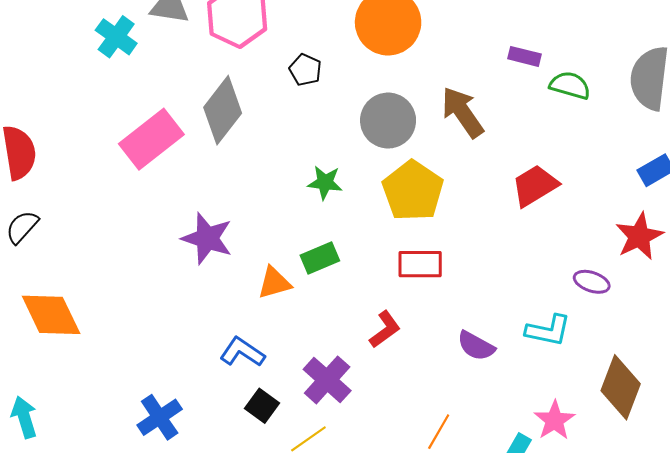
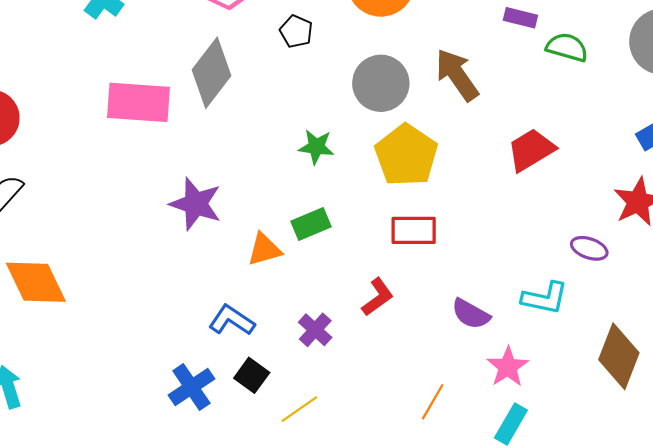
pink rectangle: (151, 139) -> (138, 102), turned 42
purple cross: (327, 380) -> (315, 330), moved, size x0.7
blue cross: (160, 417) -> (191, 387), moved
pink star: (554, 420) -> (508, 367), moved

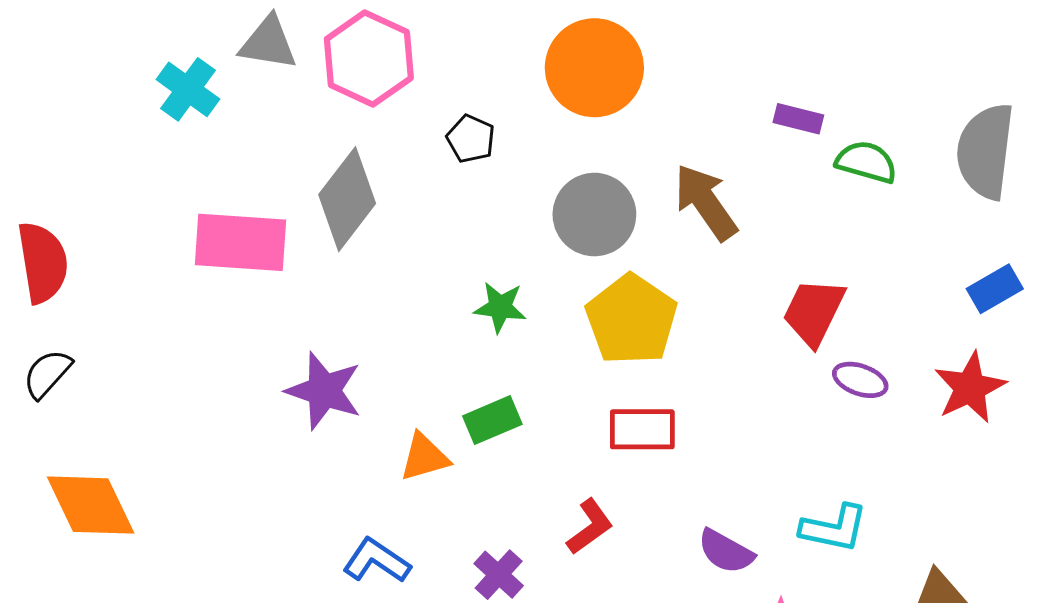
red trapezoid: (531, 150) -> (814, 312), turned -33
purple ellipse: (589, 248) -> (860, 380), moved

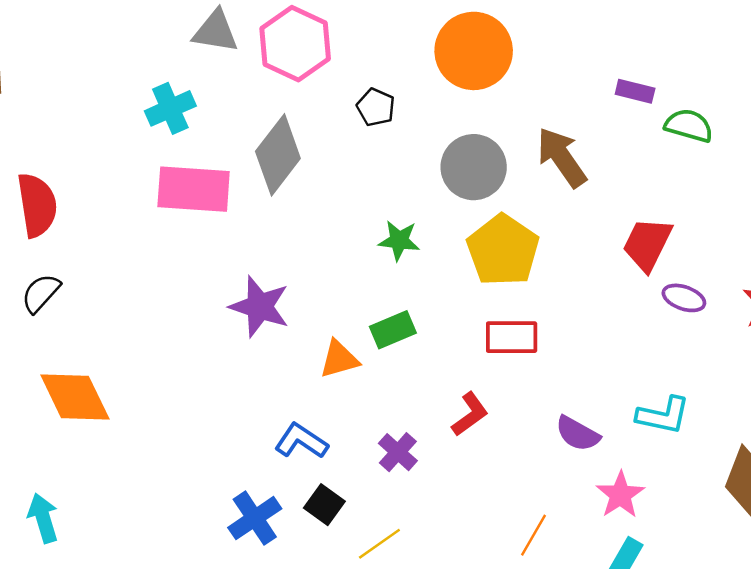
cyan cross: (188, 89) -> (170, 108), moved, turned 30

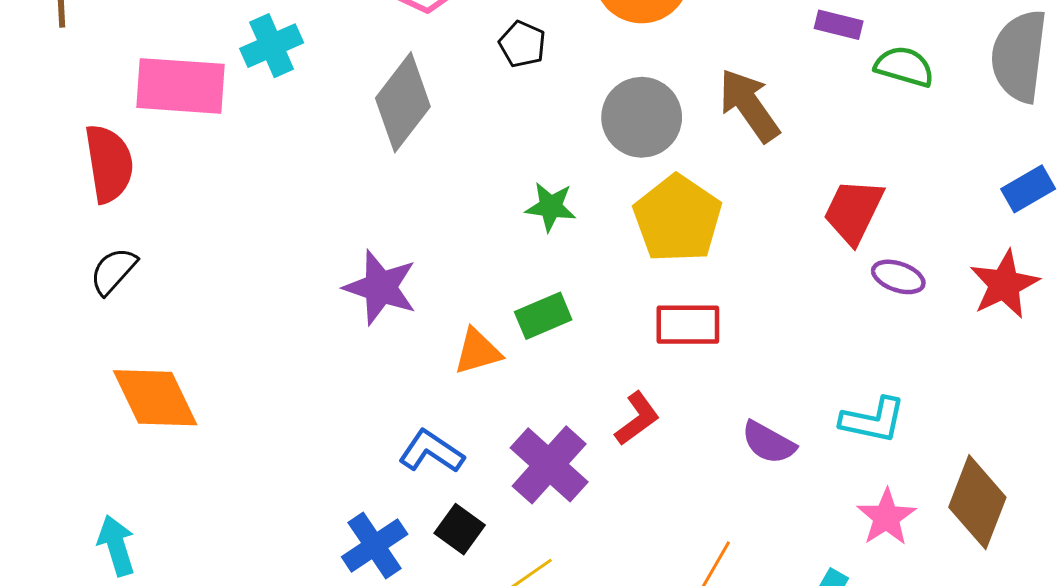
pink rectangle: (194, 189) -> (181, 86), moved
purple cross: (398, 452) -> (549, 465), size x1.6
pink star: (620, 495) -> (886, 517), moved

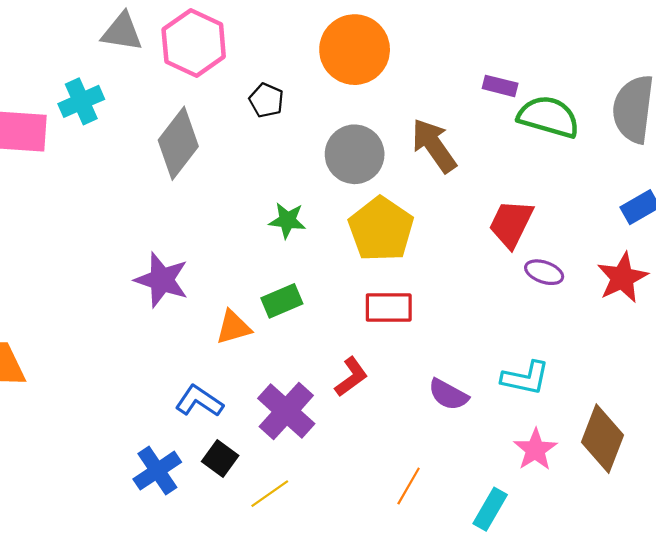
green semicircle: (904, 67) -> (549, 117), size x1.4

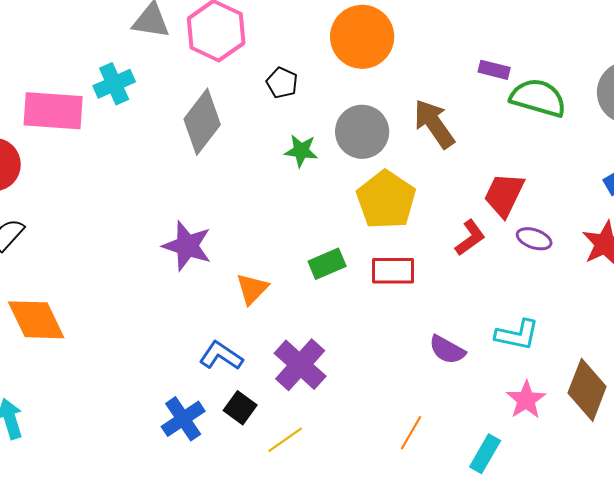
green star: (287, 220) -> (301, 151), moved
green rectangle: (282, 301) -> (327, 264), moved
orange triangle: (233, 327) -> (252, 289), turned -30
red L-shape: (351, 377) -> (470, 238), moved

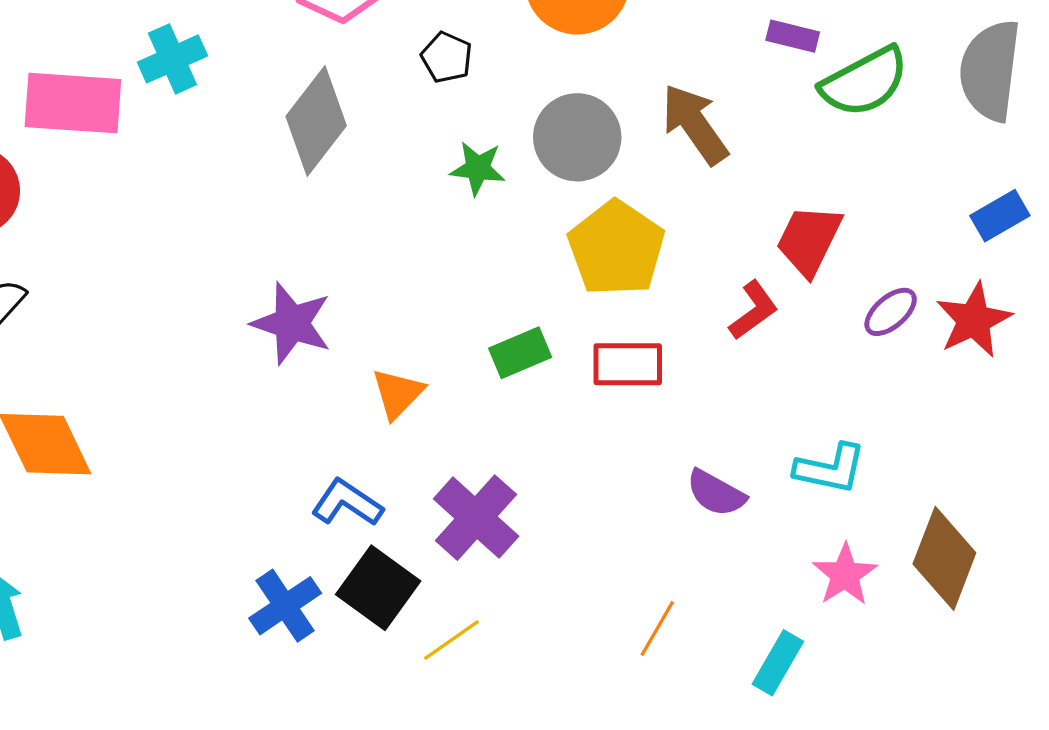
green semicircle: (538, 98) -> (864, 82), turned 136
purple ellipse: (534, 239) -> (891, 312), moved, turned -60
black square: (240, 408) -> (378, 588), size x1.5

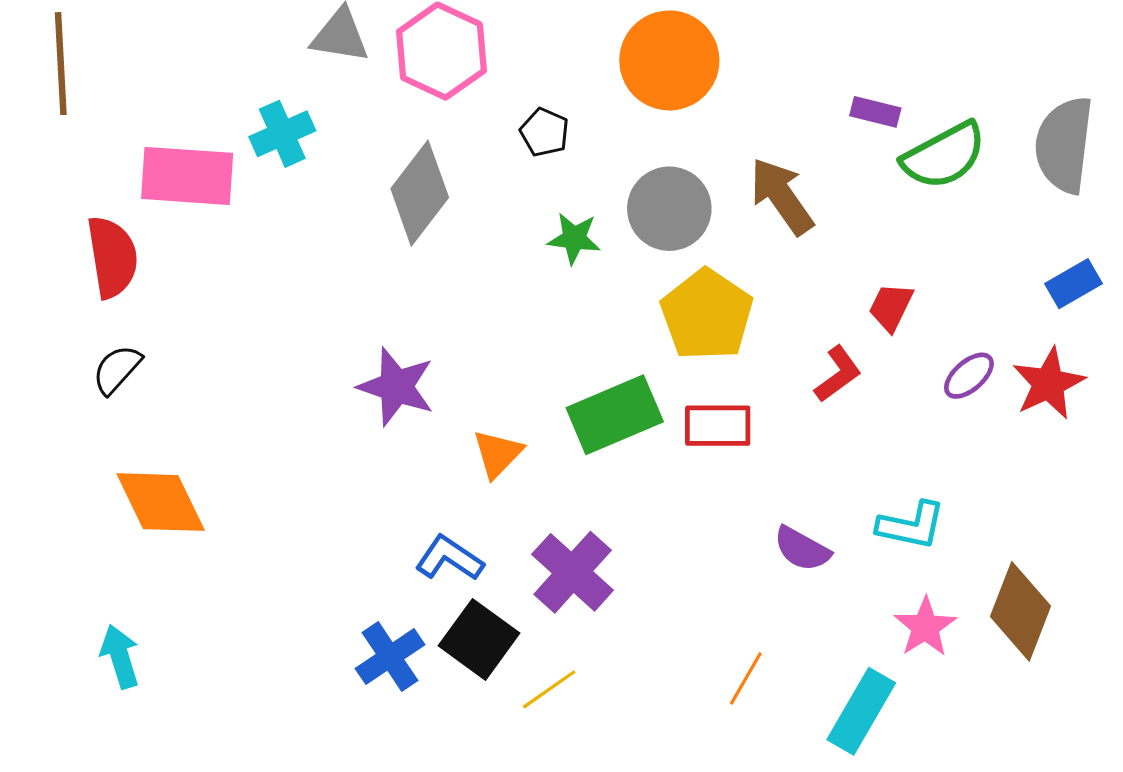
red trapezoid: (809, 240) -> (891, 307), size x0.7
green rectangle: (520, 353) -> (615, 415), size x1.6
cyan rectangle: (778, 663) -> (861, 711), size x1.4

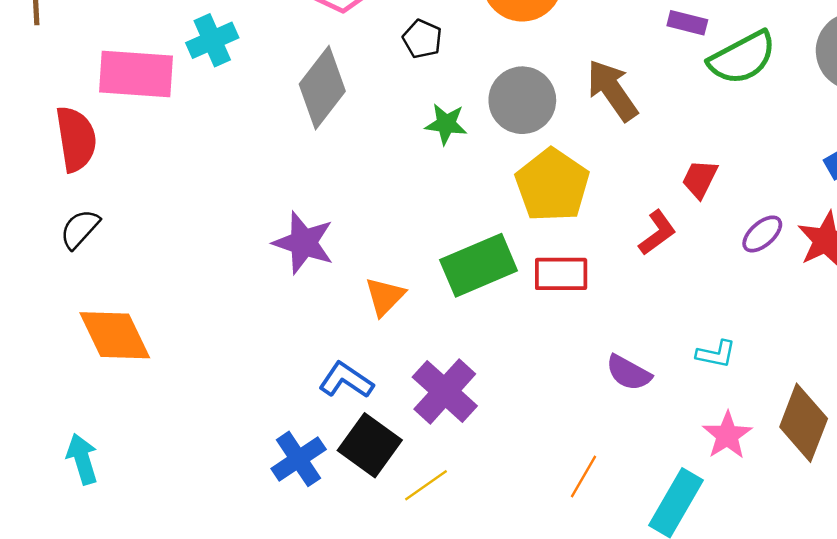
cyan L-shape: (911, 525) -> (716, 354), size x0.7

